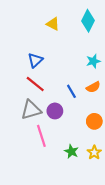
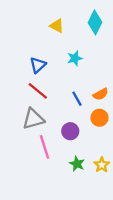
cyan star: (93, 61) -> (75, 58), moved
purple circle: (55, 111) -> (70, 131), moved
orange circle: (94, 121) -> (99, 118), moved

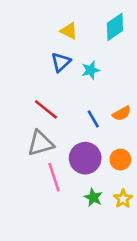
cyan diamond: (95, 22) -> (115, 27), turned 30
blue triangle: (38, 65) -> (61, 62), moved
orange circle: (99, 118) -> (120, 160), moved
purple circle: (70, 131) -> (85, 158), size x1.5

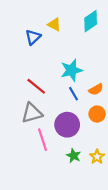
blue triangle: (61, 62) -> (33, 37), moved
cyan star: (91, 70) -> (71, 70), moved, size x1.5
orange circle: (120, 160) -> (97, 114), moved

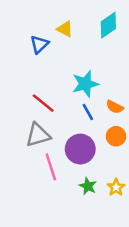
orange semicircle: (96, 89) -> (115, 107), turned 56

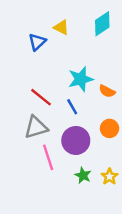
orange semicircle: (115, 107) -> (107, 91), moved
blue line: (88, 112) -> (72, 107), moved

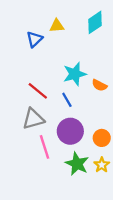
yellow triangle: (61, 27) -> (57, 26), turned -32
orange circle: (109, 128) -> (102, 138), moved
green star: (83, 175) -> (77, 164), size x1.5

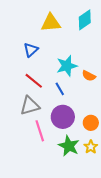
yellow triangle: (57, 26) -> (51, 23), size x1.5
blue triangle: (34, 39) -> (31, 50), moved

